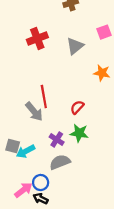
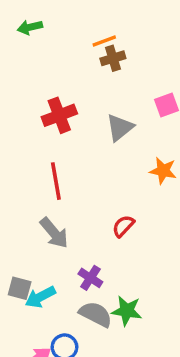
red line: (44, 97) -> (56, 181), moved
green star: (79, 133) -> (127, 311), moved
gray semicircle: (60, 162) -> (96, 314), turned 48

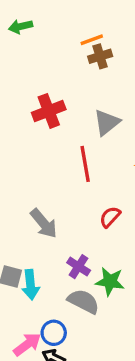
red line: (56, 181) -> (85, 164), moved
cyan arrow: (40, 297) -> (31, 285), turned -68
green star: (127, 311) -> (110, 281), moved

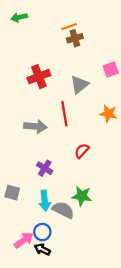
gray arrow: (44, 224) -> (35, 126), moved, turned -45
purple cross: (79, 267) -> (45, 168), moved
cyan arrow: (31, 285) -> (45, 201), moved

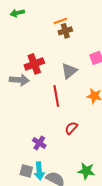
gray arrow: (35, 126) -> (19, 80), moved
gray square: (12, 193) -> (26, 171), moved
green star: (82, 196) -> (86, 171), moved

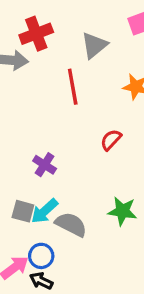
red semicircle: (71, 128) -> (111, 140), moved
cyan arrow: (39, 171) -> (45, 211), turned 54

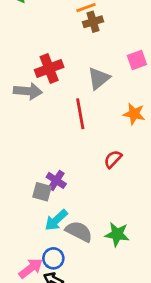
gray square: (23, 211) -> (42, 192), moved
green star: (122, 211) -> (117, 234), moved

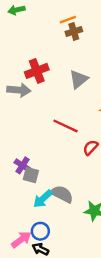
red line: (80, 114) -> (65, 126), moved, turned -55
purple cross: (56, 180) -> (22, 165), moved
gray semicircle: (79, 231) -> (62, 194), moved

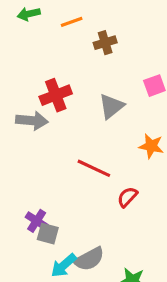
orange line: (68, 20) -> (72, 22), moved
gray semicircle: (62, 194) -> (89, 259), turned 125

